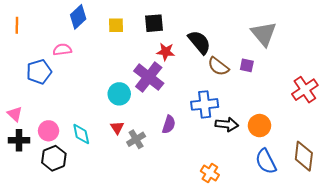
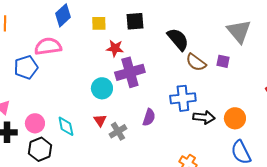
pink semicircle: (62, 50) -> (48, 46), size x1.5
red star: (166, 52) -> (115, 48), moved
purple cross: (149, 77) -> (130, 72), turned 36

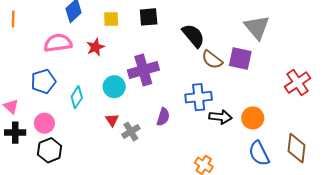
red star: (115, 48) -> (95, 47), moved, turned -30
purple square: (223, 61) -> (240, 59), size x1.6
blue pentagon: (26, 67) -> (43, 81), moved
cyan diamond: (66, 126) -> (77, 97), moved, turned 45

